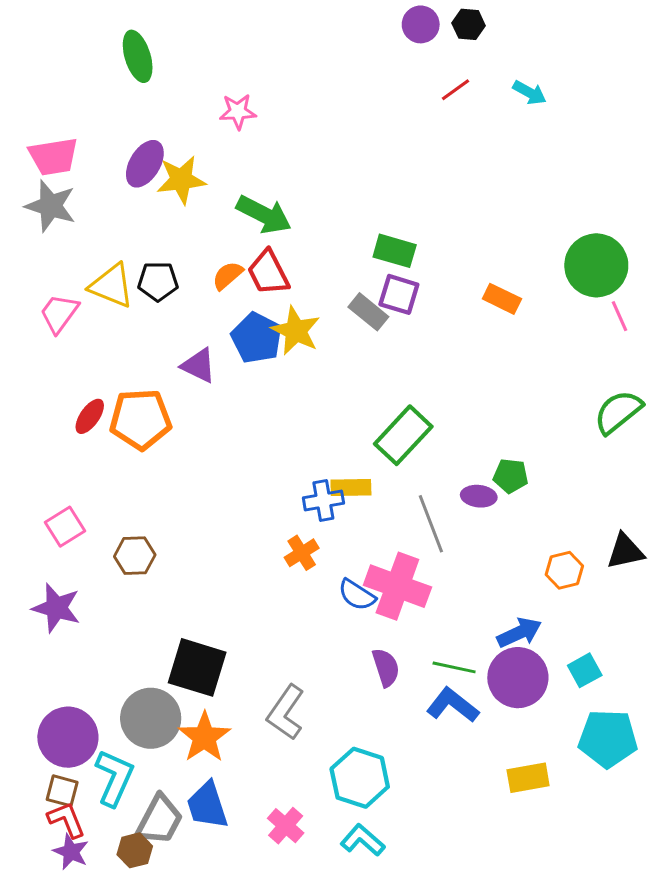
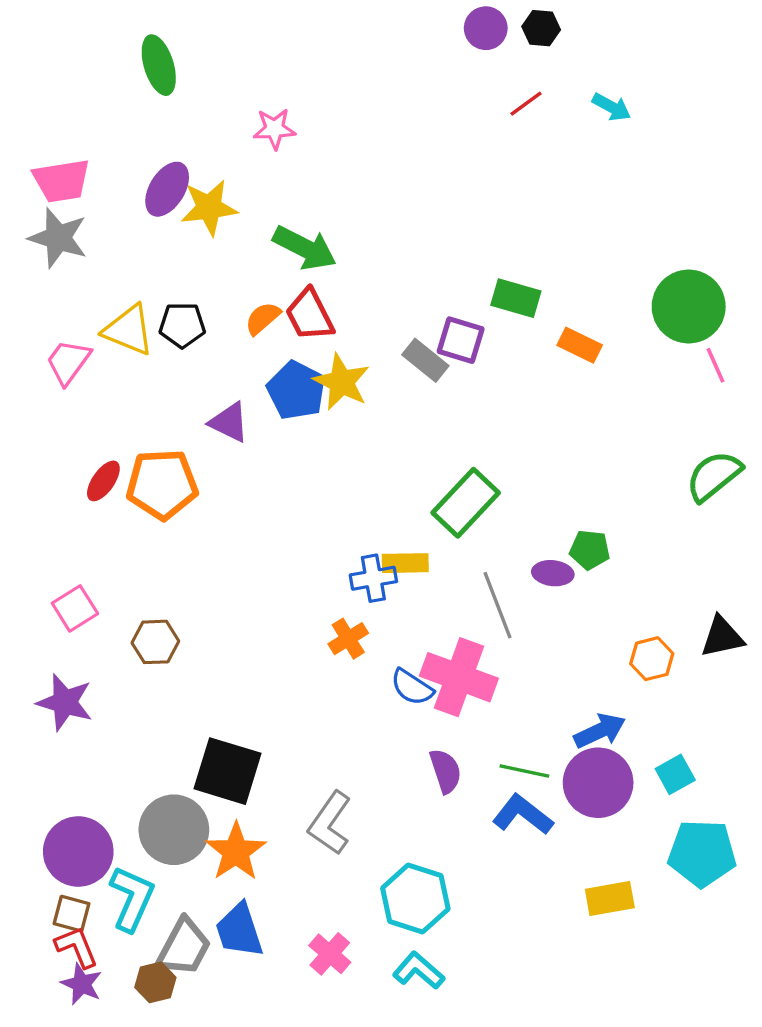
green rectangle: (395, 251) -> (516, 298), moved

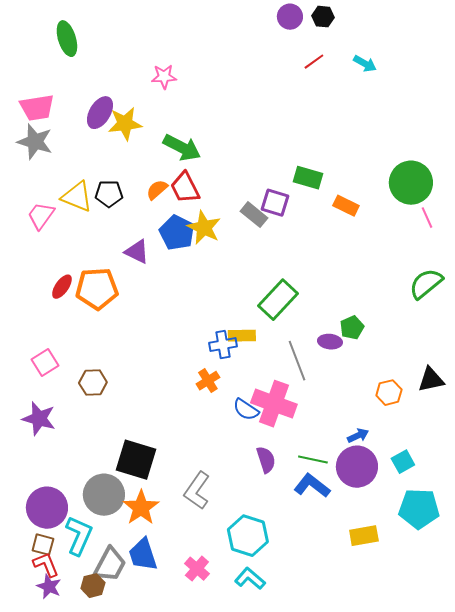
green ellipse: (159, 65) -> (67, 39), moved
green pentagon: (590, 550) -> (352, 328), turned -30
blue arrow: (600, 731) -> (358, 436), size x0.7

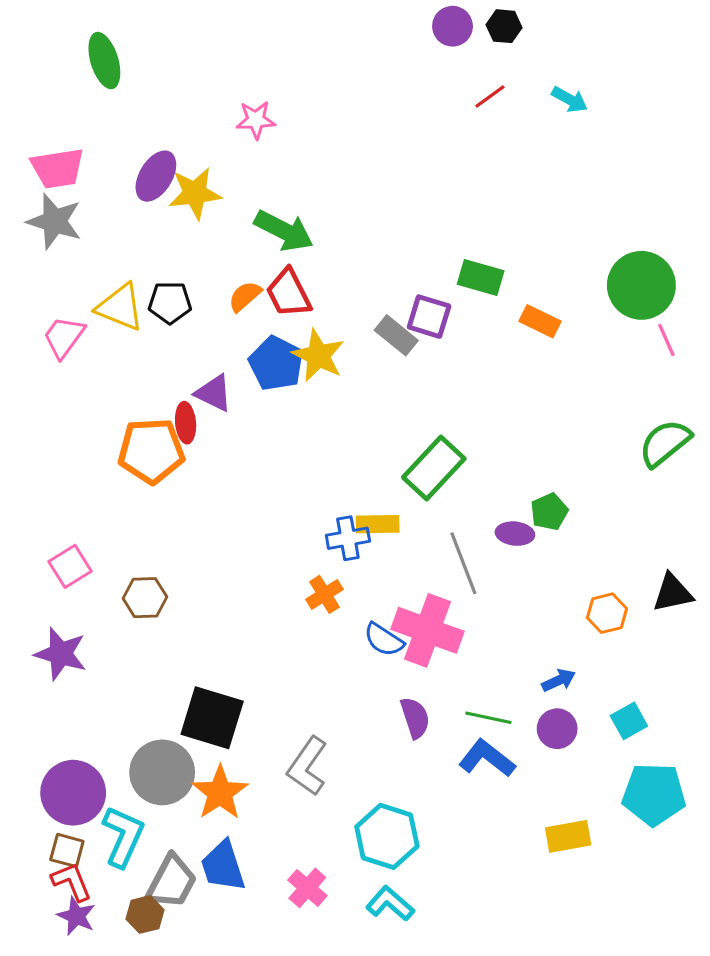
red ellipse: (62, 287) -> (186, 423), moved, turned -40
purple circle: (357, 467) -> (557, 729), size x0.6

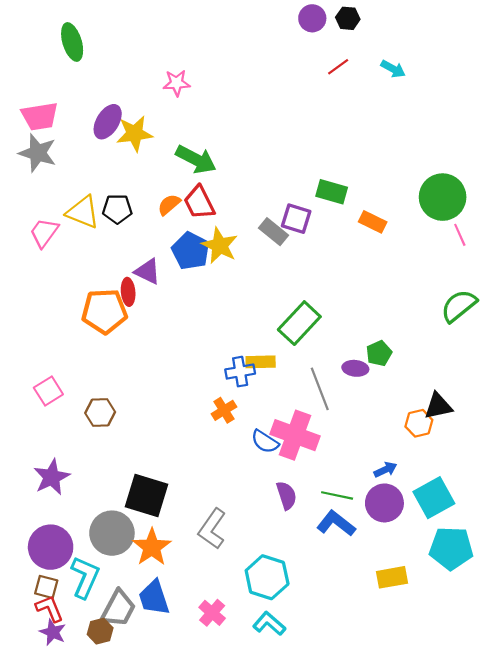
black triangle: (673, 593) -> (438, 406), moved
purple star: (61, 654) -> (52, 477), moved, turned 30
cyan square: (629, 721) -> (434, 498), size x1.6
purple circle: (557, 729) -> (384, 503), size x1.4

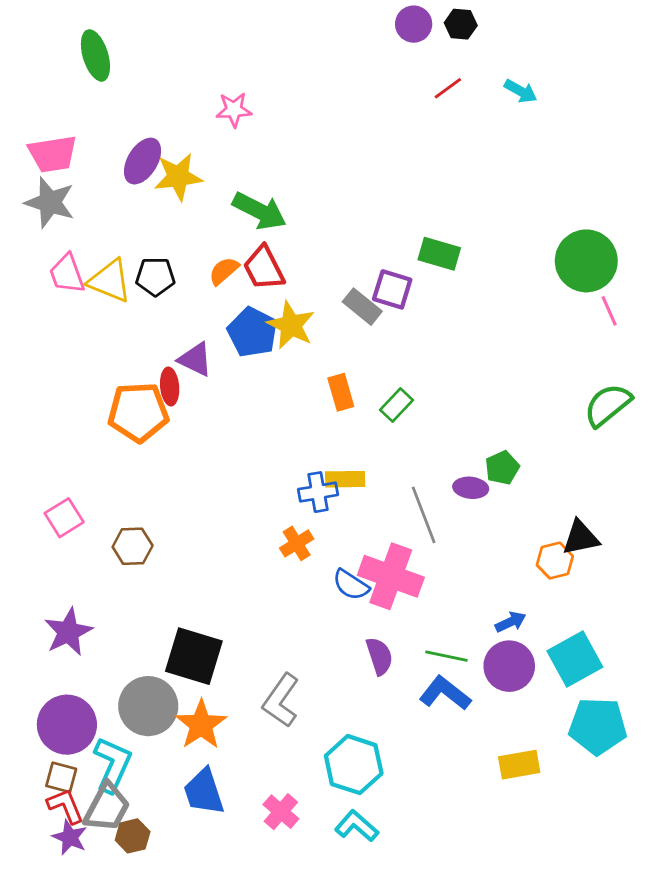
orange rectangle: (373, 222) -> (341, 392), moved, turned 48
pink trapezoid: (44, 233) -> (67, 274), moved, turned -56
green rectangle: (299, 323) -> (396, 405), moved, size x0.6
gray trapezoid: (118, 609) -> (107, 807), moved

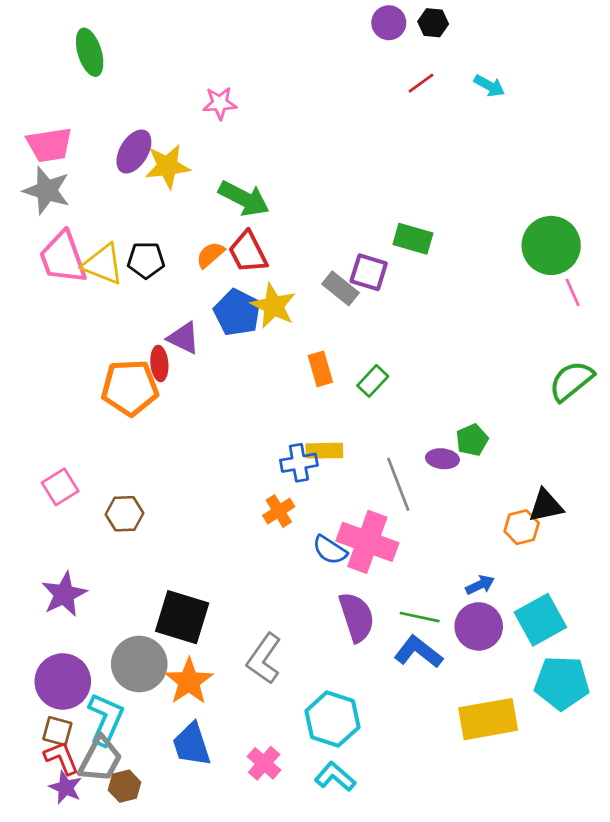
pink trapezoid: (67, 274) -> (63, 258), size x1.4
purple semicircle: (379, 656) -> (357, 617), size x1.4
yellow rectangle: (519, 765) -> (488, 719), size x1.5

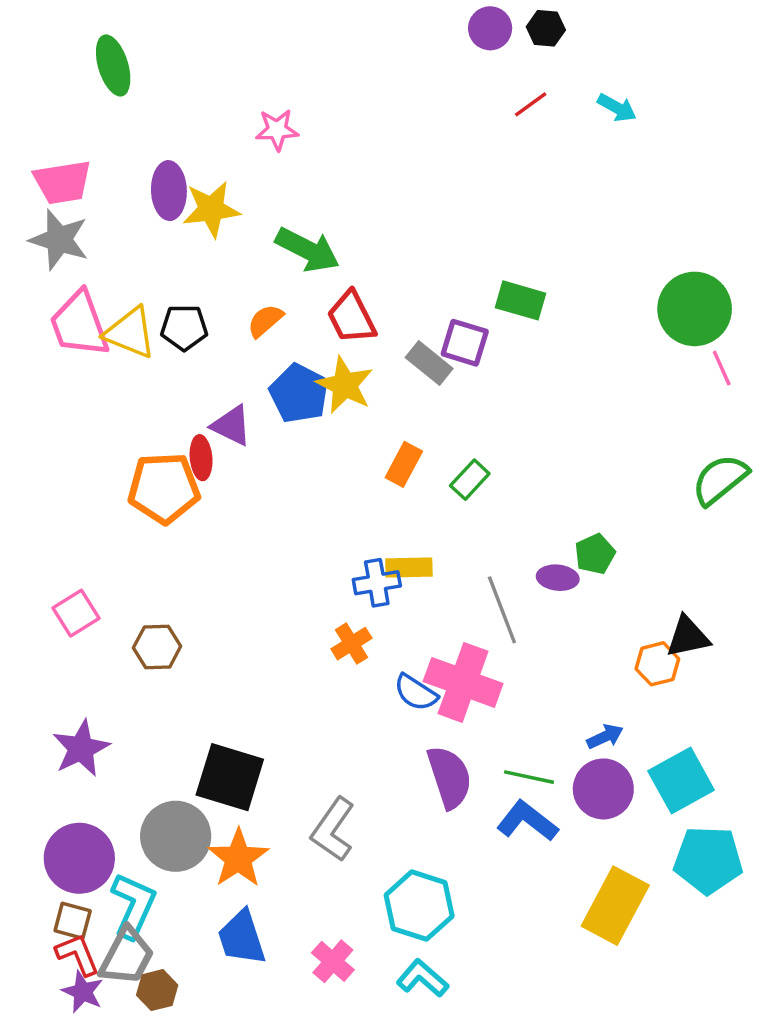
purple ellipse: (134, 152) -> (169, 191), turned -33
red trapezoid: (248, 252) -> (351, 317), moved
orange rectangle: (320, 369) -> (404, 464), turned 44
yellow rectangle: (488, 719) -> (615, 906), turned -52

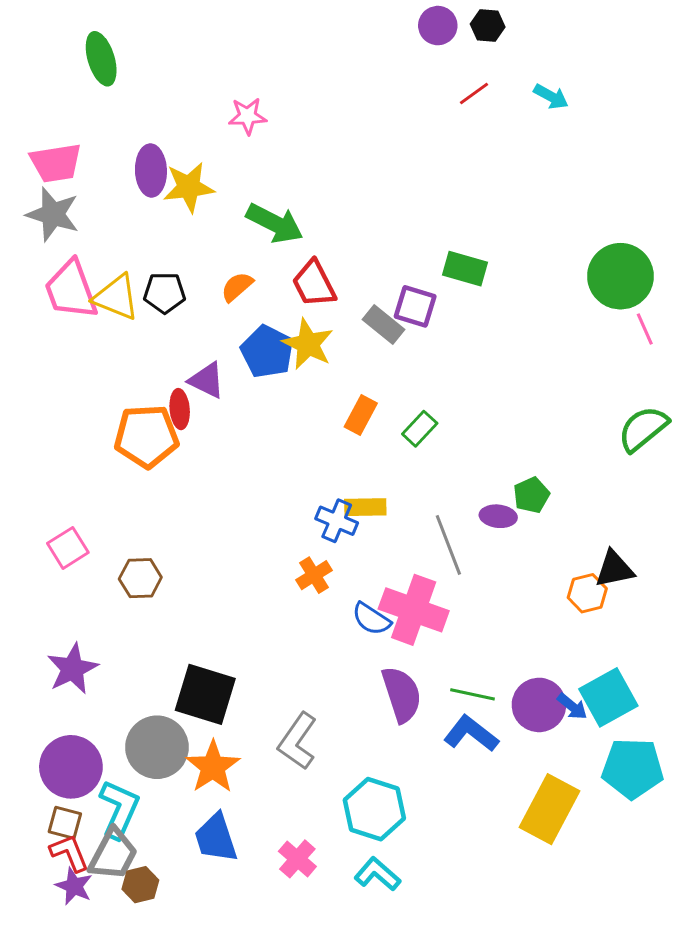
blue cross: (377, 583) -> (337, 521), turned 33
blue arrow: (605, 737) -> (572, 706), moved, turned 64

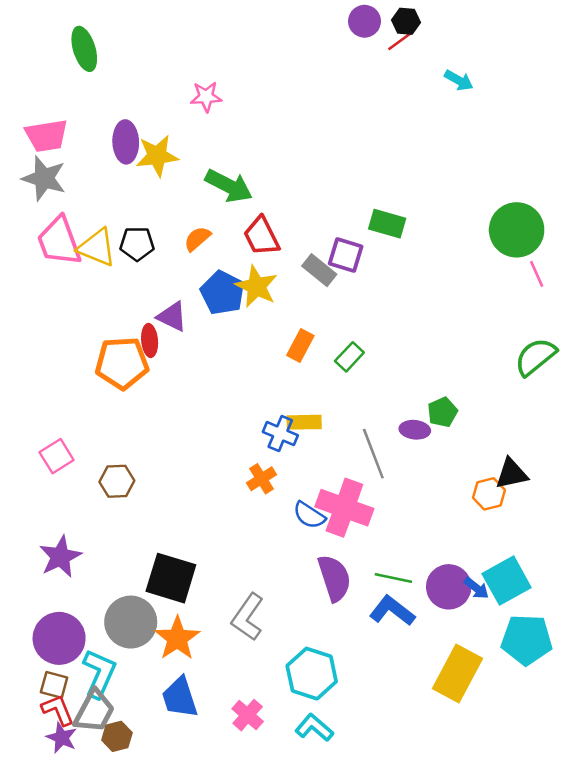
red line: (474, 93) -> (400, 41), moved

